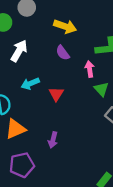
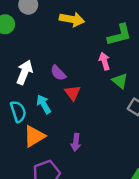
white arrow: (19, 51) -> (25, 72), moved
purple semicircle: (63, 53) -> (58, 73), moved
cyan arrow: (30, 84) -> (44, 104), moved, turned 90

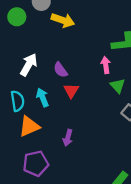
yellow arrow: (72, 19) -> (63, 20), moved

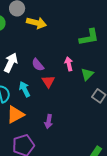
pink arrow: (106, 65) -> (69, 64), moved
green triangle: (118, 86) -> (87, 74), turned 32

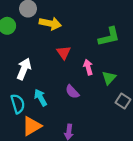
purple semicircle: (38, 65) -> (72, 92), moved
red triangle: (48, 81) -> (64, 52), moved

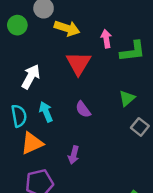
red triangle: (64, 52) -> (78, 63), size x1.5
pink arrow: (88, 67) -> (106, 39), moved

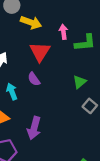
purple semicircle: (83, 109) -> (34, 79), moved
purple arrow: (74, 155) -> (34, 128), size x1.5

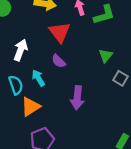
purple arrow: (34, 128) -> (77, 98), moved

